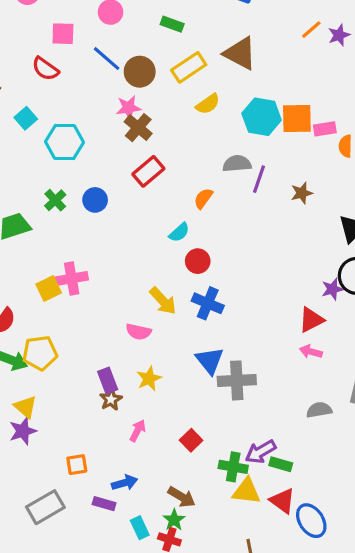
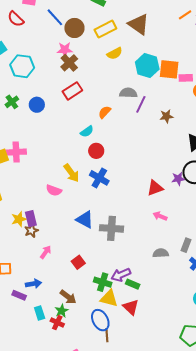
red triangle: (311, 320) -> (155, 188), moved
blue triangle: (210, 361) -> (85, 219), moved, turned -30
yellow star: (149, 379) -> (19, 219), moved
blue ellipse: (311, 521) -> (100, 320), moved

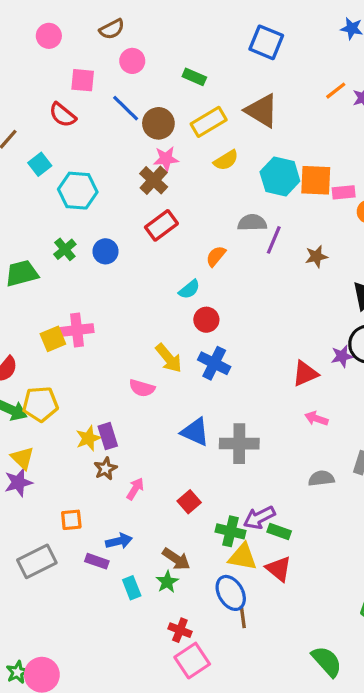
pink star: (65, 50) -> (166, 159), moved
brown star: (31, 231) -> (105, 469), moved
red cross: (57, 323) -> (180, 630), moved

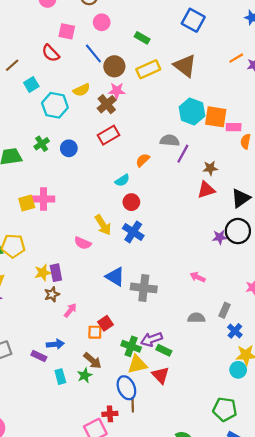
yellow semicircle: (226, 160) -> (82, 90), moved
red triangle: (305, 373) -> (206, 190), moved
orange square: (71, 520) -> (95, 332), moved
yellow triangle: (243, 557) -> (137, 364), turned -30
red cross: (180, 630) -> (110, 414), moved, turned -32

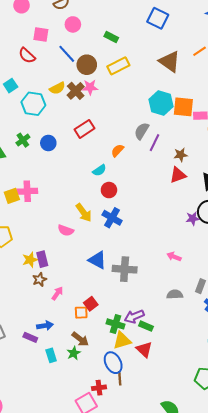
brown triangle: (185, 66) -> (170, 61), moved
brown cross: (107, 104) -> (76, 91), moved
gray semicircle: (170, 140) -> (142, 131), turned -60

